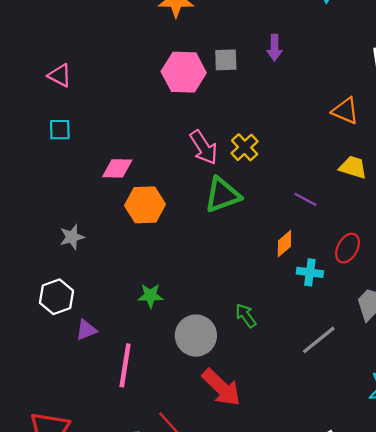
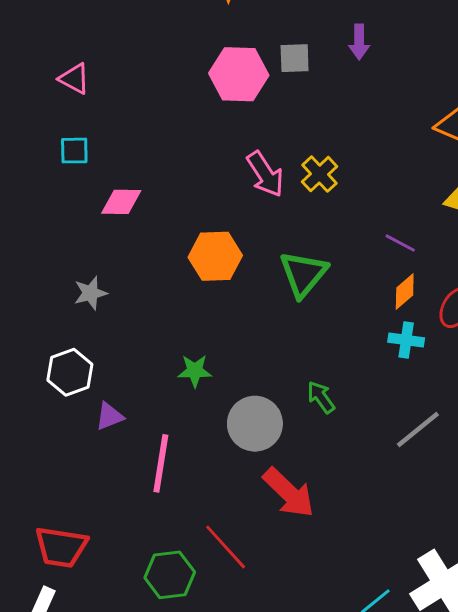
pink diamond: (117, 168) -> (121, 202), moved
green triangle: (222, 195) -> (303, 274), moved, turned -30
orange hexagon: (145, 205) -> (215, 256), moved
orange diamond: (284, 244) -> (405, 292), moved

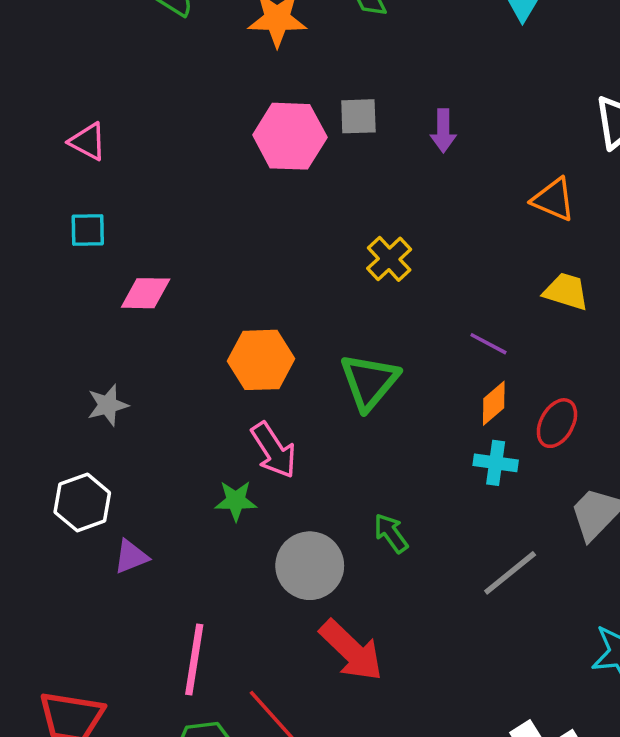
purple arrow: (359, 42) -> (443, 131), moved
pink arrow: (265, 174) -> (274, 450), moved
pink line: (161, 463) -> (194, 660), moved

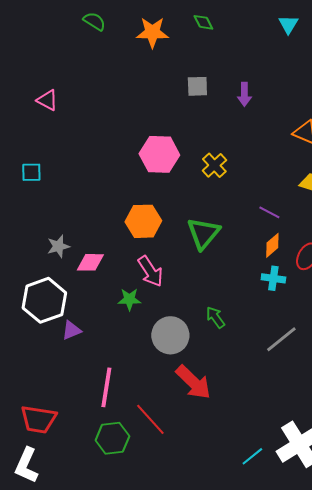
pink hexagon: (290, 136) -> (159, 154), moved
cyan square: (88, 230) -> (31, 172), moved
pink diamond: (146, 293) -> (90, 262), moved
white hexagon: (82, 503) -> (44, 300), size x1.4

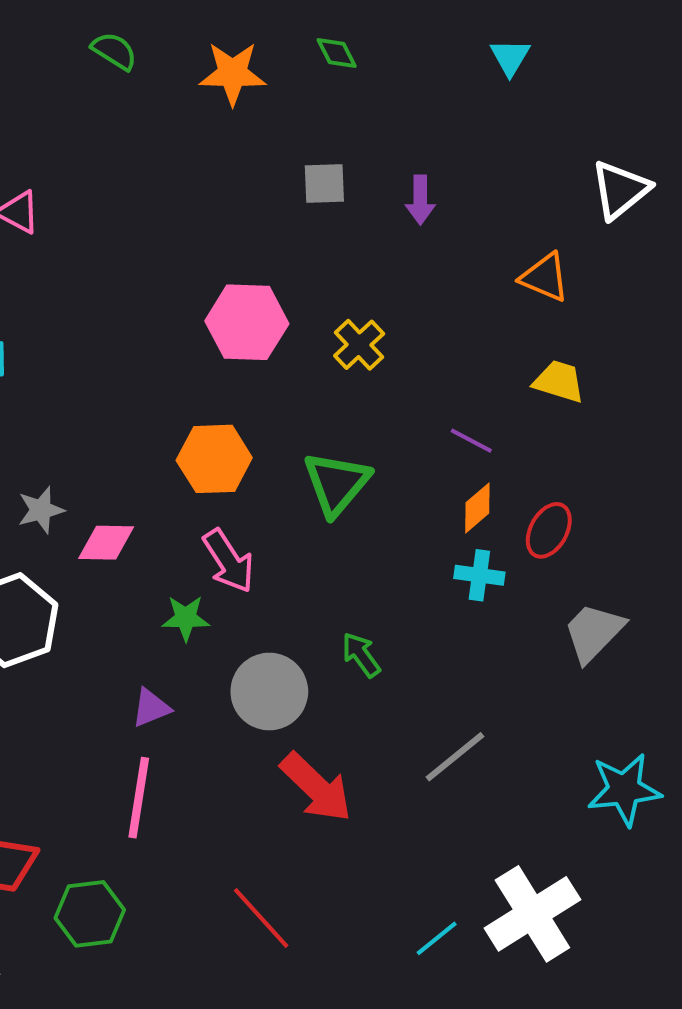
purple triangle: (71, 330) -> (151, 708), moved
gray line: (281, 339) -> (455, 757), moved
red line: (150, 419) -> (261, 918), moved
green hexagon: (112, 438) -> (90, 914), moved

